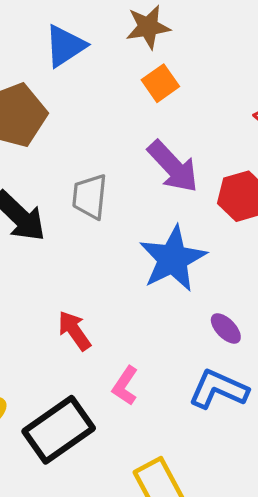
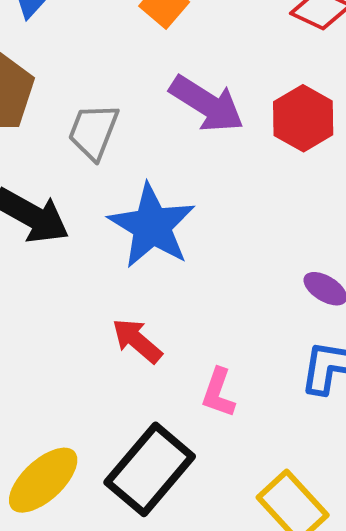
gray trapezoid: (90, 197) -> (93, 131), moved, turned 30
blue star: (173, 259) -> (152, 226), moved

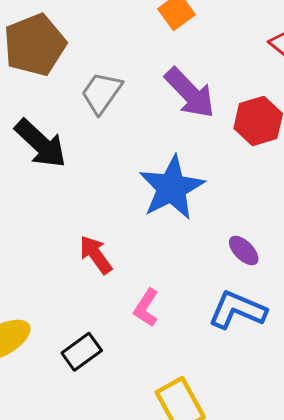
blue star: (152, 226) -> (172, 188), moved
black rectangle: (150, 469) -> (82, 352), size x0.6

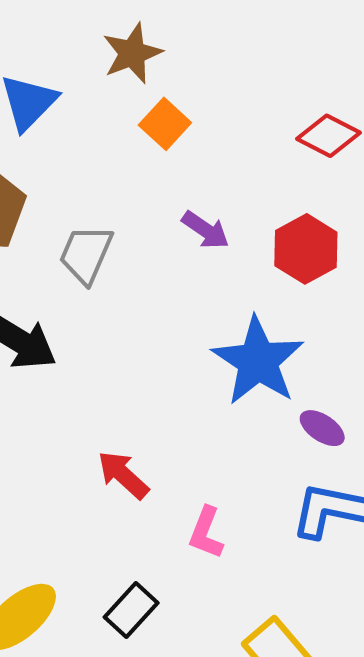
purple arrow: (190, 93) -> (206, 230), size x0.6
blue star: (172, 188) -> (258, 361), moved

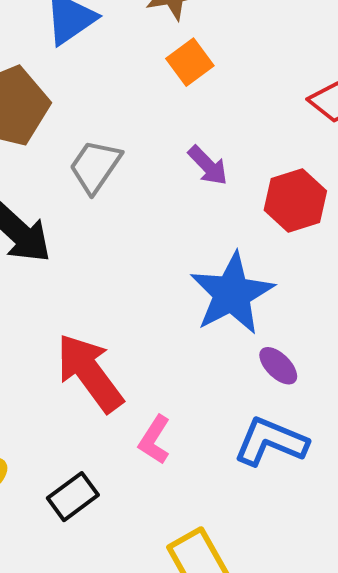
red arrow: (123, 475) -> (90, 373), size x1.6

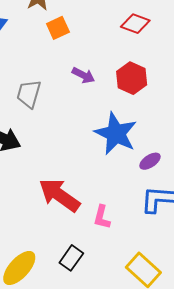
orange square: (190, 62) -> (58, 28), turned 30
purple ellipse: (278, 366) -> (150, 161), turned -60

